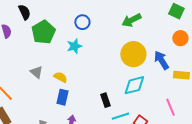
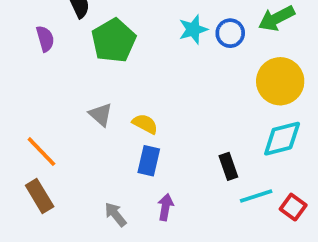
blue circle: (82, 22) -> (230, 33), moved
cyan star: (74, 46) -> (193, 29), moved

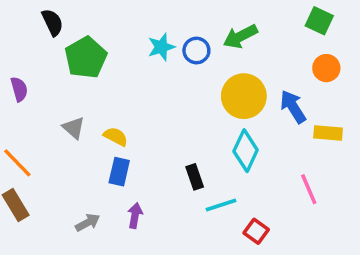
purple semicircle: (45, 39) -> (19, 89), moved
cyan diamond: (282, 139) -> (246, 151), turned -51
red square: (293, 207) -> (256, 231), moved
gray arrow: (115, 214) -> (88, 223), turned 100

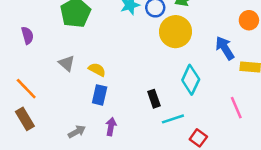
yellow circle: (244, 96) -> (175, 32), moved

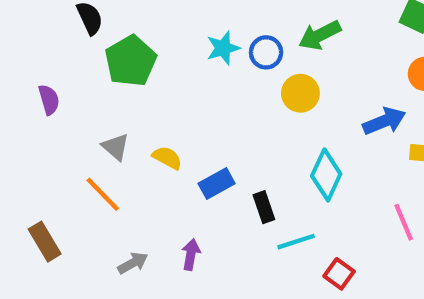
yellow circle: (175, 32) -> (300, 93), size x0.7
blue arrow: (225, 48) -> (384, 121), turned 100
orange line: (26, 89) -> (103, 194), moved
blue rectangle: (100, 95) -> (217, 184), moved, turned 48

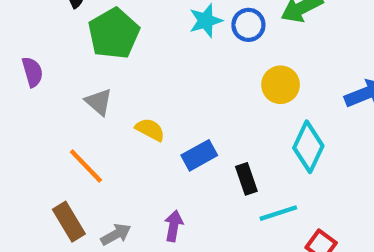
yellow circle: (300, 93) -> (281, 85), moved
gray triangle: (116, 147) -> (99, 102), moved
brown rectangle: (45, 242) -> (69, 222), moved

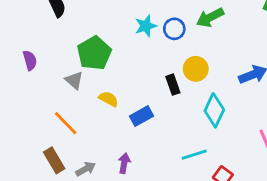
green pentagon: (114, 33) -> (94, 53), moved
black rectangle: (246, 179) -> (173, 85), moved

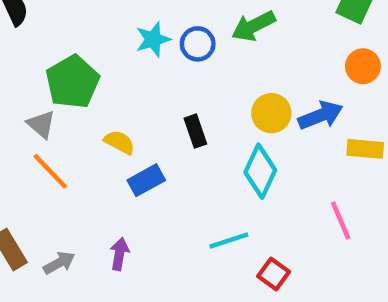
yellow circle: (196, 69) -> (271, 113), moved
yellow semicircle: (109, 99) -> (119, 142), moved
orange line: (66, 123) -> (50, 171), moved

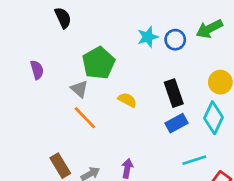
black rectangle: (195, 131) -> (174, 93), size x1.4
blue rectangle: (146, 180) -> (177, 123), moved

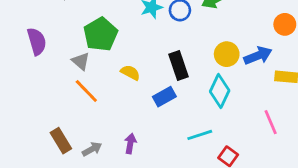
purple semicircle: (37, 70) -> (37, 41), size x1.4
blue rectangle: (177, 123) -> (164, 97), moved

